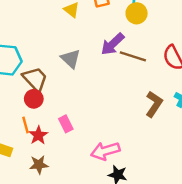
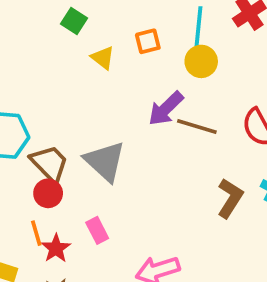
gray triangle: (71, 59) -> (105, 161), moved, size x1.4

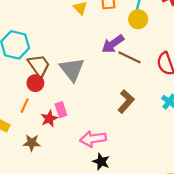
brown L-shape: (230, 198) -> (126, 101), moved
orange line: (36, 233) -> (25, 106), turned 32
red star: (56, 248) -> (49, 119), moved

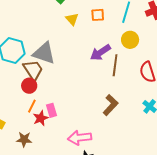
yellow circle: (138, 19) -> (130, 40), moved
brown line: (130, 57) -> (115, 65), turned 70
gray triangle: (72, 69) -> (44, 53), moved, turned -35
orange line: (25, 106) -> (32, 106), moved

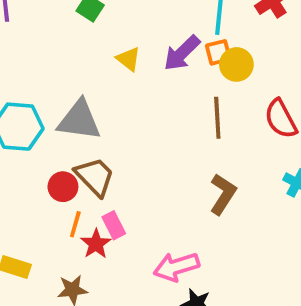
orange square: (98, 15) -> (218, 52), moved
yellow triangle: (72, 19) -> (128, 59), moved
purple arrow: (100, 53) -> (182, 53), moved
brown trapezoid: (33, 70) -> (95, 177), moved

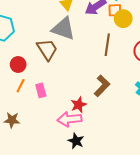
gray triangle: (79, 120) -> (63, 29), moved
brown trapezoid: (95, 177) -> (47, 49), moved
red star: (96, 244) -> (79, 105), moved

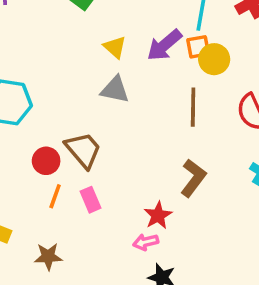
gray triangle: (63, 29) -> (115, 90), size x0.7
brown trapezoid: (47, 49) -> (83, 150), moved
pink arrow: (69, 119) -> (146, 242), size x0.6

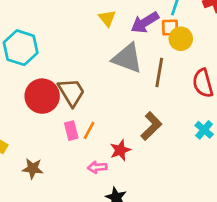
gray triangle: (115, 90) -> (127, 58), moved, size x1.4
red circle: (46, 161) -> (42, 96), size x1.6
orange line: (55, 196) -> (89, 130), moved
pink arrow: (146, 242) -> (97, 167), moved

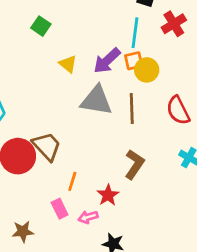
pink rectangle: (71, 131) -> (60, 209), moved

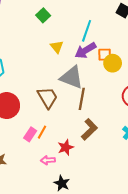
cyan line: (135, 33) -> (87, 31), moved
brown line: (132, 108) -> (82, 99), moved
brown trapezoid: (47, 146) -> (48, 98), moved
pink rectangle: (60, 209) -> (30, 134), moved, turned 48

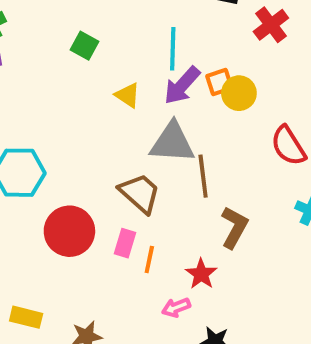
pink rectangle: (30, 134) -> (125, 243), moved

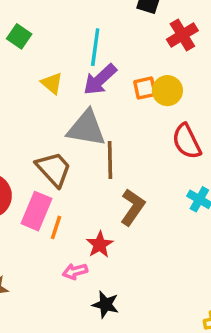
orange square: (219, 82) -> (145, 88), moved
yellow circle: (239, 93) -> (167, 91), moved
pink rectangle: (125, 243) -> (36, 211), size x1.5

